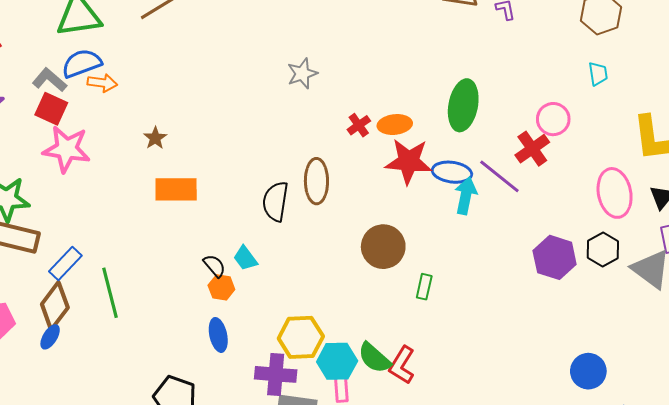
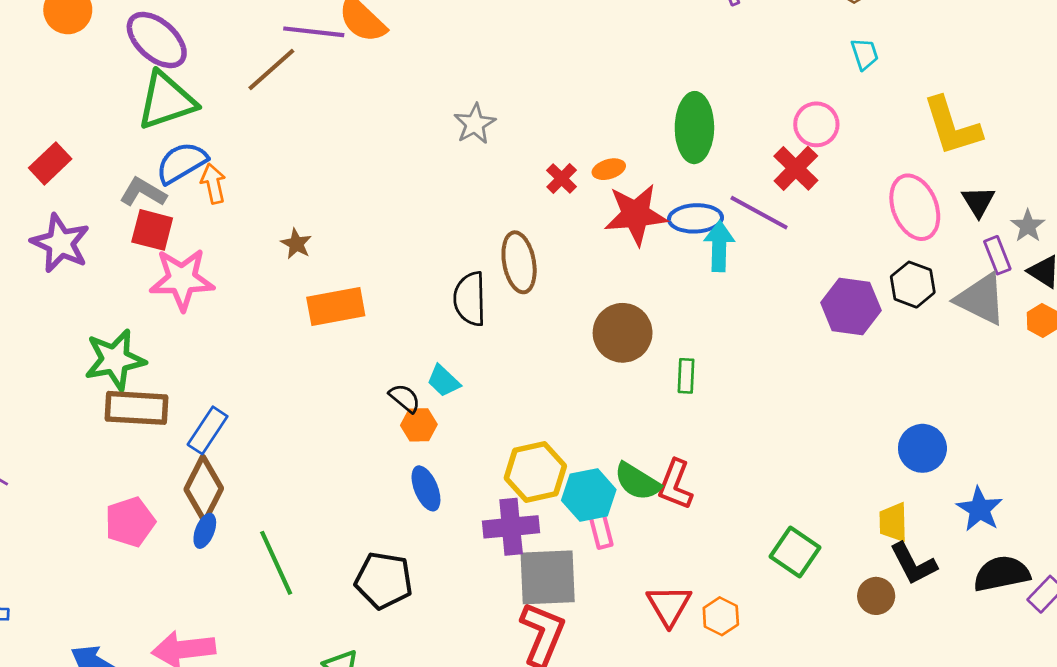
orange arrow: (102, 83) -> (213, 184), turned -100
orange ellipse: (395, 125) -> (609, 169), size x0.7
green line: (110, 293) -> (276, 563), moved

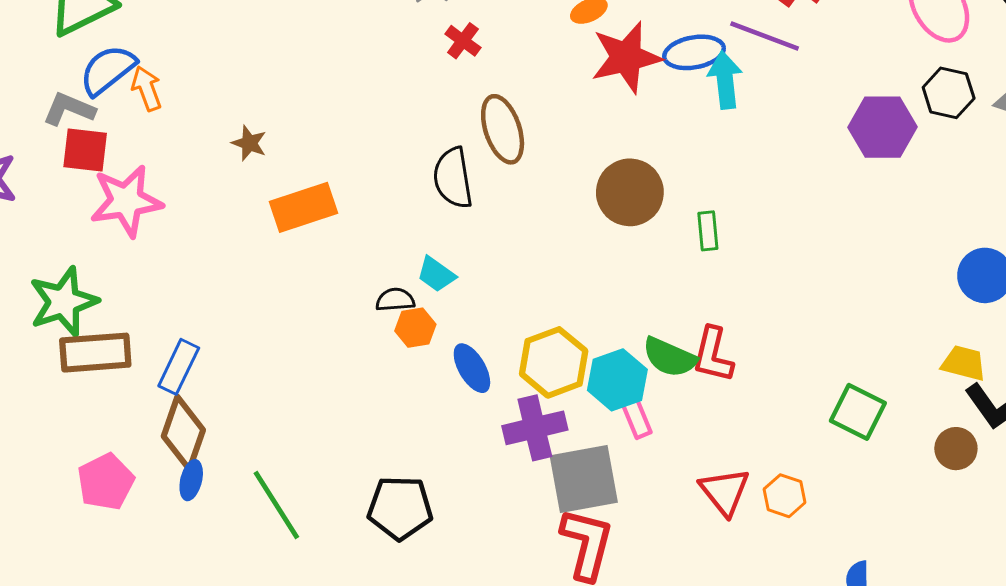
red cross: (562, 179) -> (463, 41), moved
black semicircle: (405, 398) -> (395, 300), turned -36
blue ellipse: (426, 488) -> (472, 368), moved
yellow trapezoid: (893, 522) -> (964, 363), turned 114

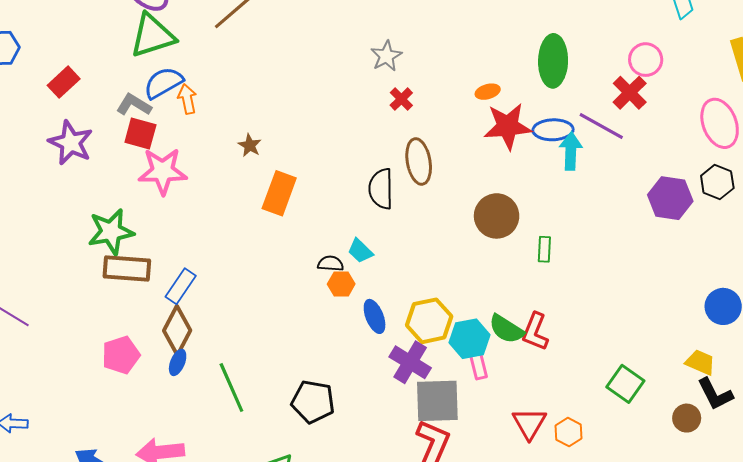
orange rectangle: (303, 207) -> (279, 193), turned -60
purple cross: (535, 428) -> (410, 362), turned 36

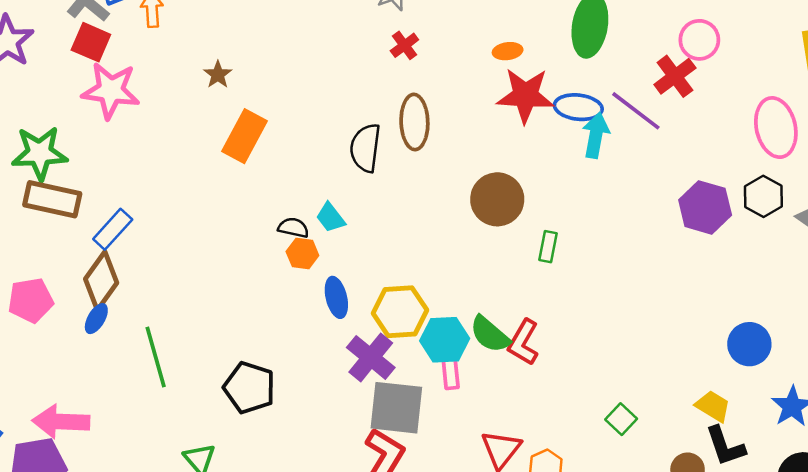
green square: (625, 384) -> (621, 419), size x0.7

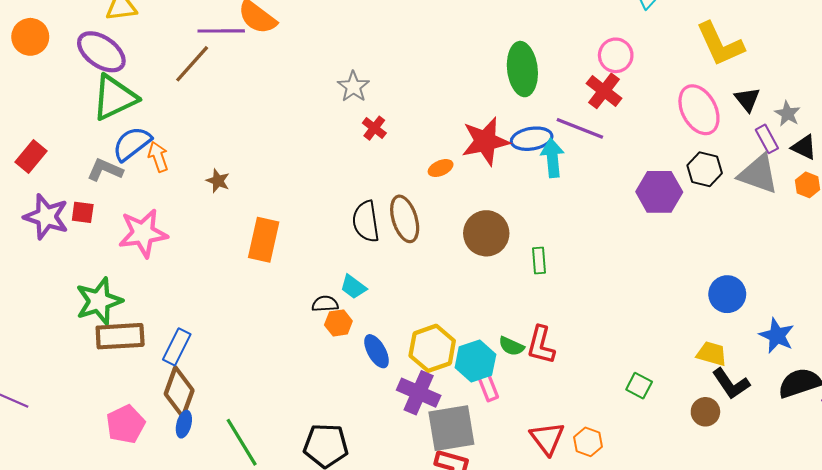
red square: (91, 42) -> (83, 212), moved, size x0.7
orange ellipse: (508, 51) -> (441, 168), moved
brown star: (218, 75) -> (218, 181), moved
brown ellipse: (414, 122) -> (405, 219), moved
green semicircle: (490, 334) -> (511, 346), size x0.7

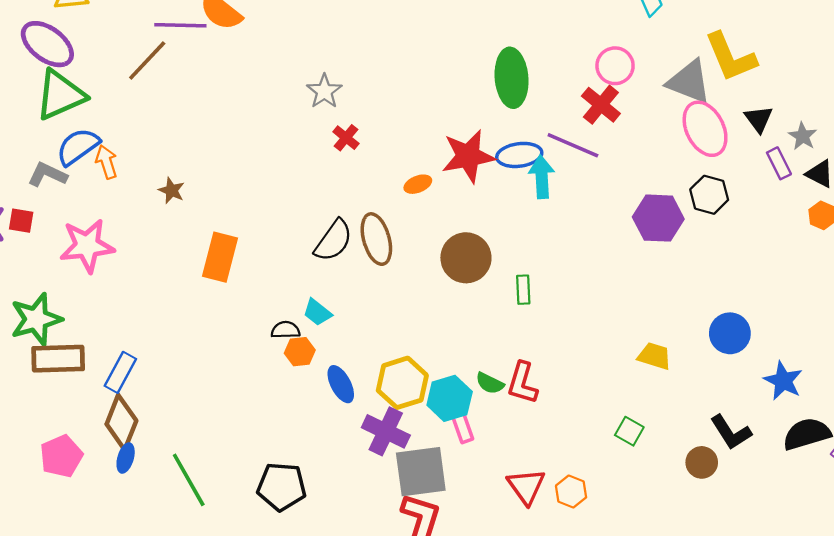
gray triangle: (758, 174) -> (689, 82), moved
black semicircle: (366, 221) -> (333, 241), turned -138
yellow trapezoid: (712, 354) -> (654, 356), moved

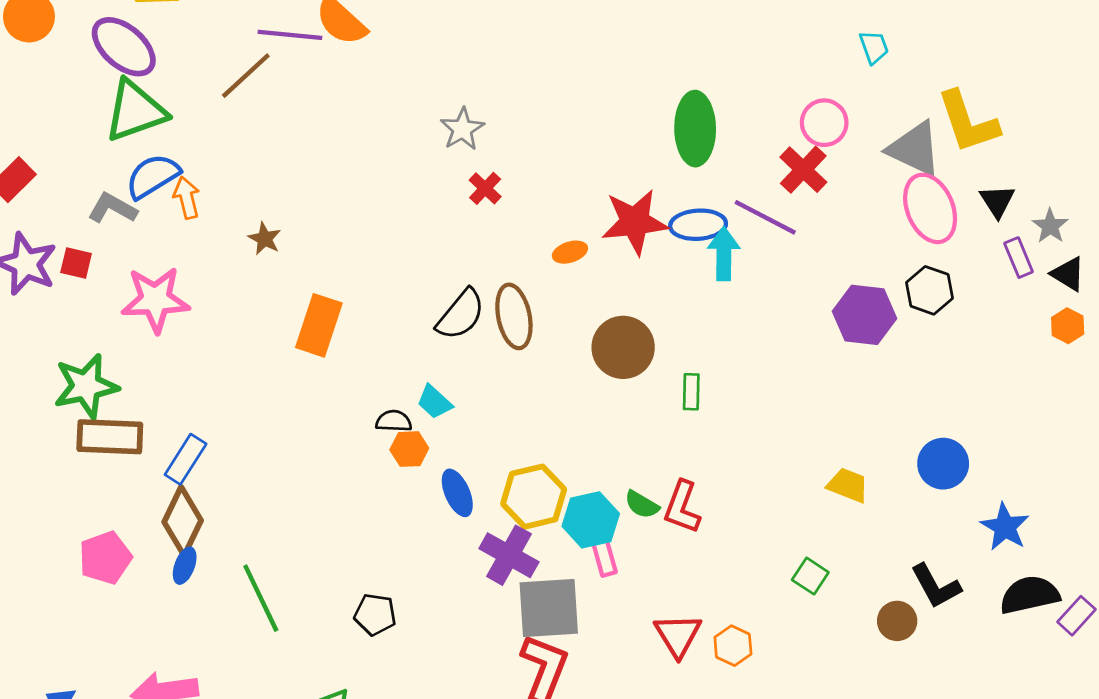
black pentagon: (282, 487) -> (375, 614), size x0.7

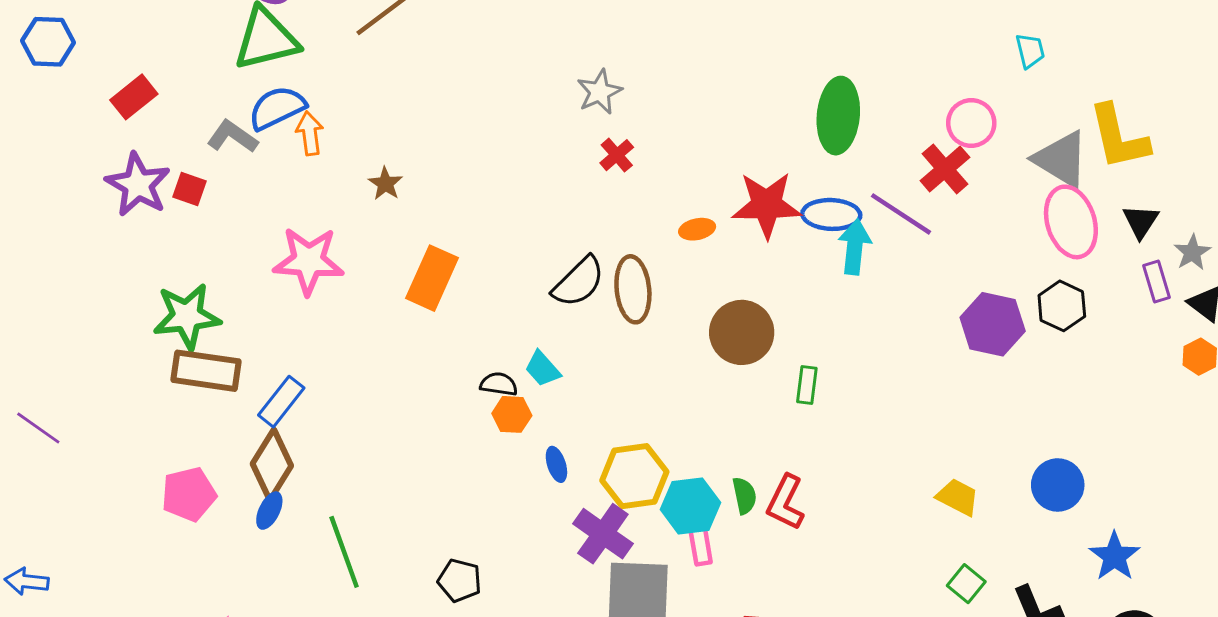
pink star: (155, 300) -> (308, 261), moved
blue ellipse: (457, 493) -> (556, 464), size x0.7
green semicircle: (642, 505) -> (744, 496), turned -138
green square: (810, 576) -> (966, 584), moved

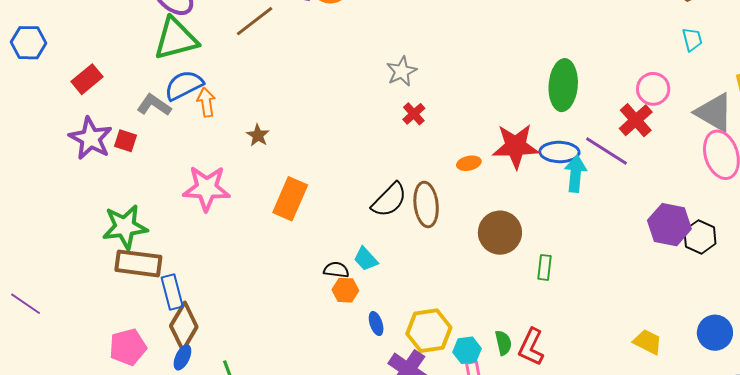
black hexagon: (1062, 306) -> (700, 237), moved
blue rectangle: (281, 402) -> (172, 292), moved, turned -52
cyan hexagon: (690, 506) -> (467, 350), size x0.7

